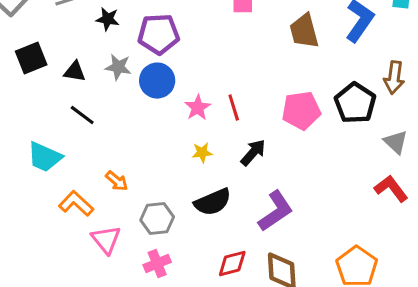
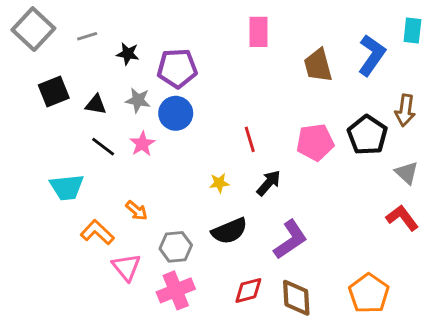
pink star: (198, 108) -> (142, 144), moved
cyan trapezoid: (45, 157) -> (67, 187), turned -30
pink cross: (157, 264) -> (176, 290), size x1.4

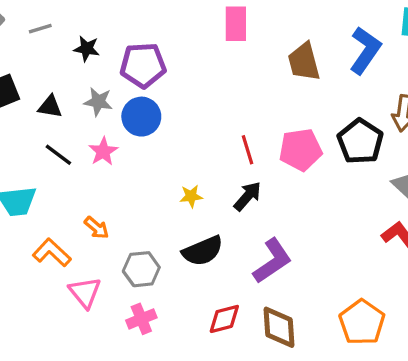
red line: (250, 139) -> (247, 150), moved
pink cross: (176, 290) -> (141, 319), size x0.7

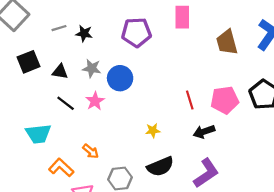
gray line: (40, 29) -> (59, 28), moved
purple pentagon: (143, 65) -> (136, 32), moved
black arrow: (247, 196) -> (204, 132), moved, turned -150

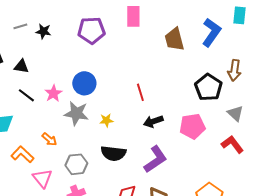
gray star: (92, 68) -> (76, 113), moved, size x1.4
blue circle: (120, 78) -> (84, 83), moved
pink pentagon: (225, 100) -> (192, 126), moved
black semicircle: (160, 166) -> (113, 153), turned 30

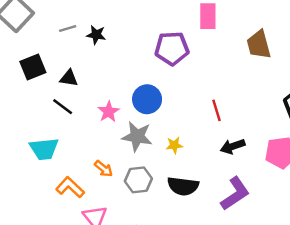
purple pentagon: (91, 30) -> (172, 48), moved
black line: (26, 95) -> (63, 107), moved
gray hexagon: (76, 164) -> (138, 180), moved

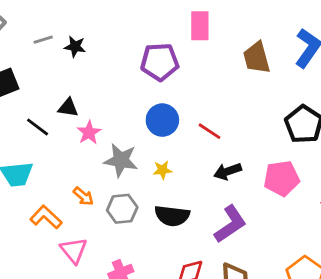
black triangle: (69, 78) -> (68, 108), moved
blue circle: (147, 99) -> (162, 120), moved
red line: (217, 110) -> (210, 131), turned -40

